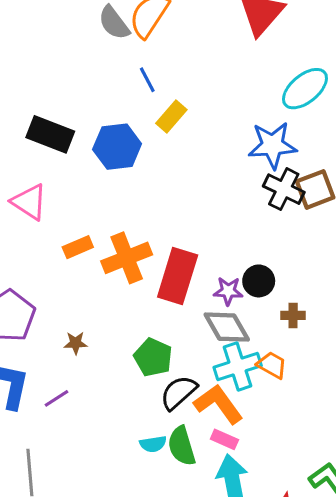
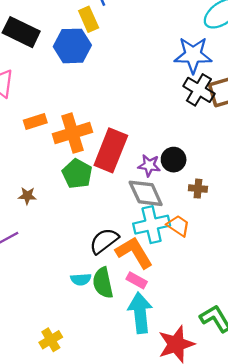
yellow rectangle: (171, 117) -> (89, 19), moved, turned -70
green pentagon: (153, 357) -> (77, 174), moved

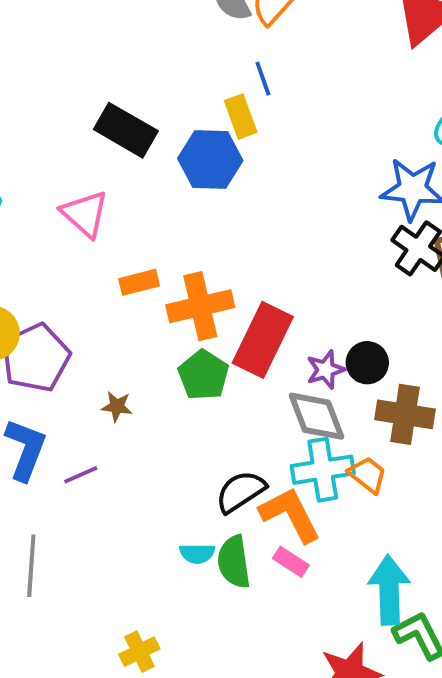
purple star: (149, 165) -> (326, 370), turned -30
brown cross: (198, 189) -> (405, 414), size x1.8
cyan arrow: (140, 313) -> (389, 590), moved

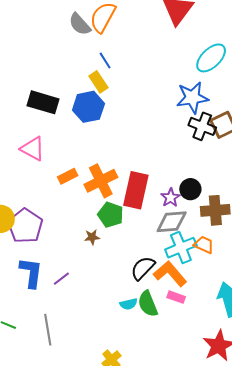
brown star: (117, 407) -> (92, 237), moved
gray diamond: (316, 416) -> (172, 222), turned -60

